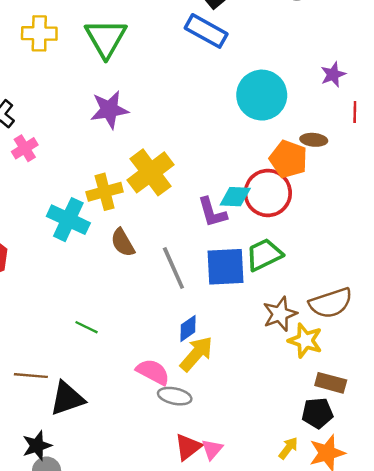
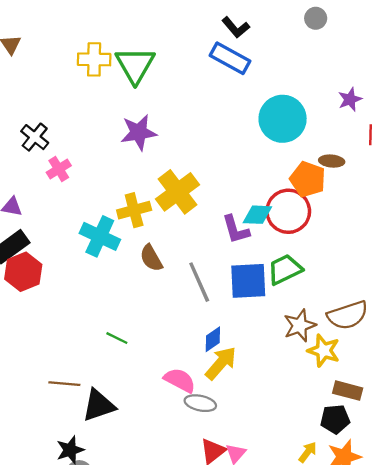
yellow cross: (39, 33) -> (94, 59), moved

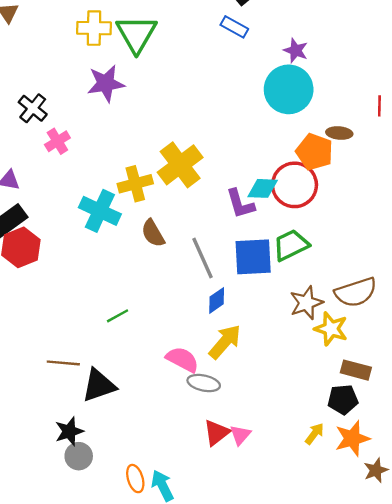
blue rectangle: (230, 58) -> (234, 27), size x0.7
purple star: (350, 99) -> (296, 50), moved, turned -30
purple star: (139, 132) -> (106, 83), moved
green line: (117, 338) -> (118, 316), turned -55
blue diamond: (213, 339) -> (217, 300), moved

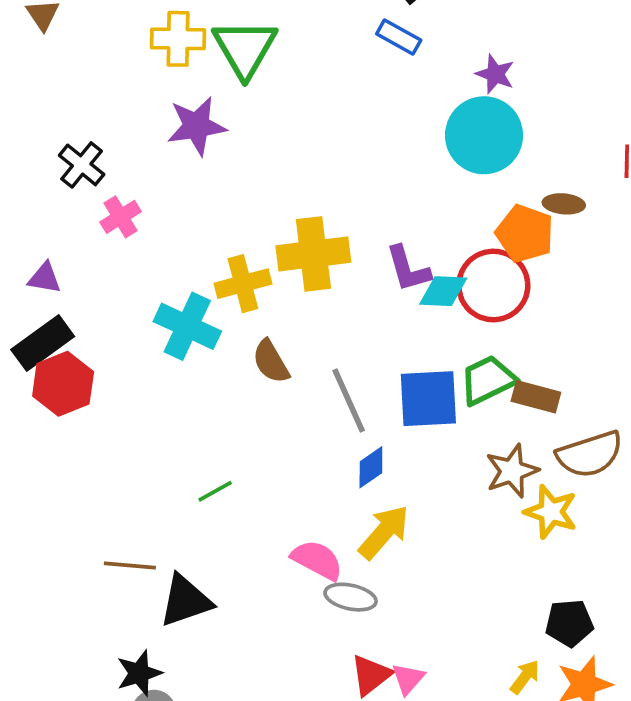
yellow cross: (180, 165) -> (313, 254), turned 30
purple L-shape: (240, 204) -> (408, 269), moved
brown rectangle: (356, 370) -> (536, 397), moved

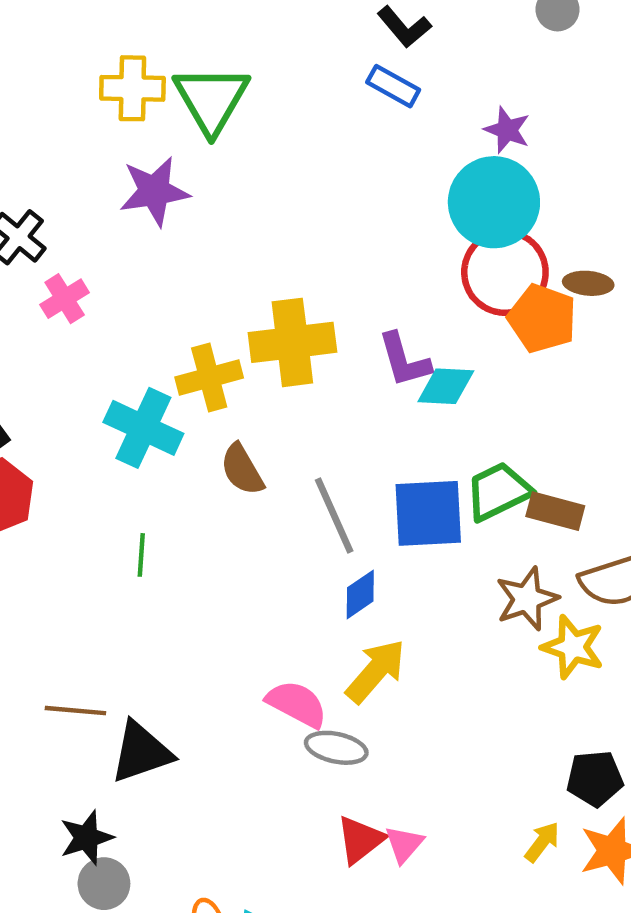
red circle: (493, 285) -> (505, 272), moved
green line: (215, 491) -> (141, 555), moved, turned -57

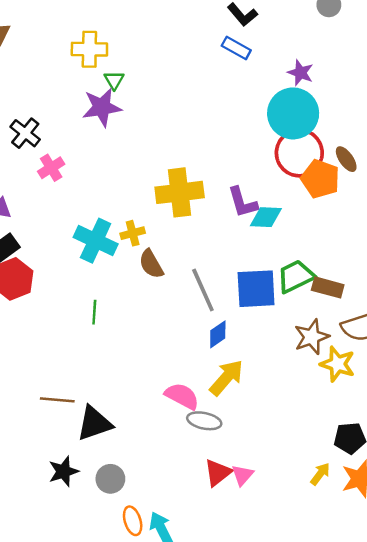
green triangle: (211, 99) -> (114, 80), moved, size x0.5
brown ellipse: (588, 283) -> (346, 159), turned 50
yellow cross: (209, 377) -> (133, 233), moved, size x0.7
gray circle: (104, 884) -> (110, 479), moved

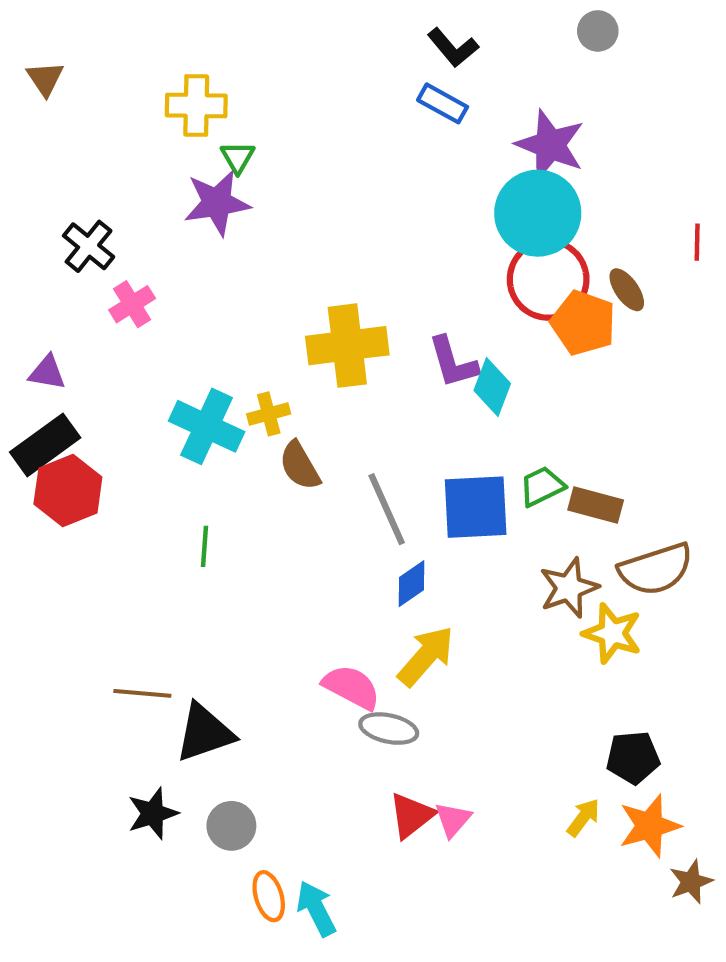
purple star: (300, 73) -> (550, 145), size x1.6
cyan diamond: (266, 217) -> (492, 387), turned -72
green trapezoid: (296, 276) -> (542, 486), size x0.7

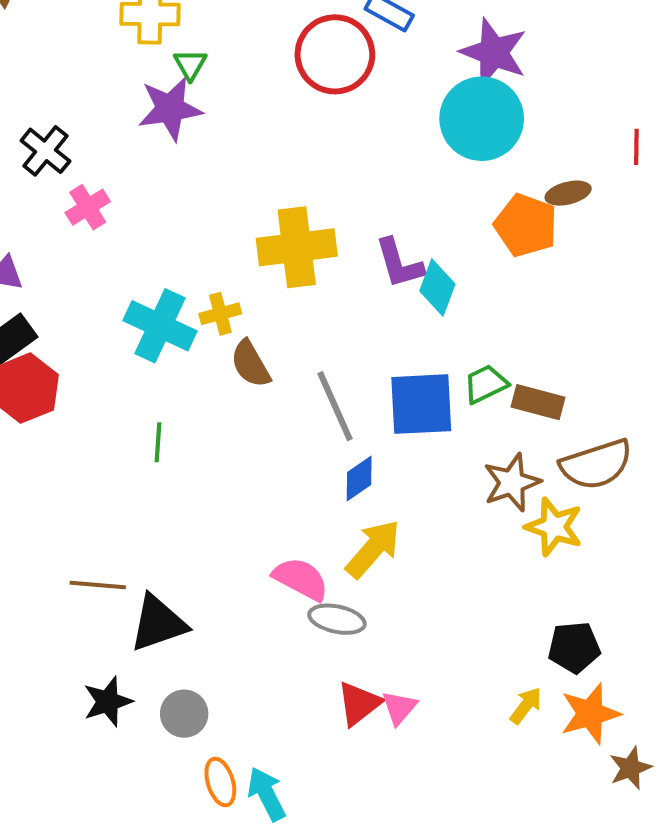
red circle: (548, 279) -> (335, 54), moved
brown ellipse: (627, 290) -> (568, 193), turned -69

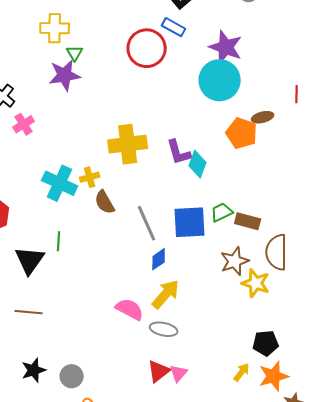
brown semicircle: (596, 464) -> (277, 252), turned 108
gray ellipse: (337, 619) -> (164, 329), moved
black triangle: (158, 623) -> (30, 260), moved, turned -36

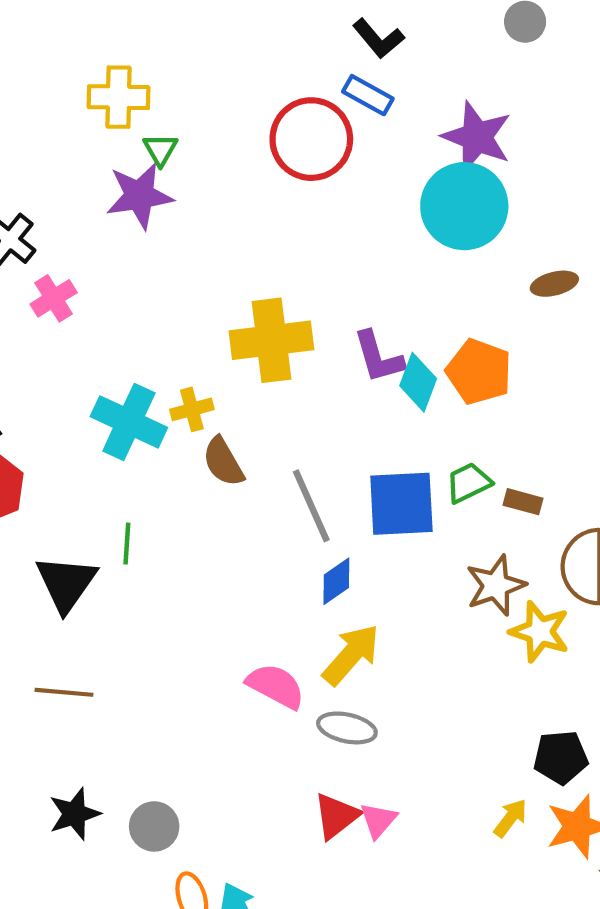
orange pentagon: (242, 133) -> (479, 372), moved
brown rectangle: (248, 221) -> (523, 502), size x0.7

